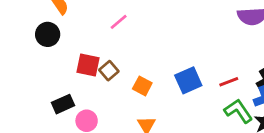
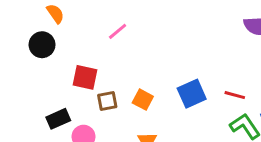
brown square: (109, 71) -> (107, 101), moved, turned 30
red line: (229, 82) -> (235, 95), turned 36

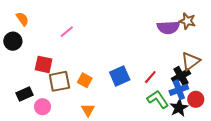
red line: (235, 95) -> (150, 77), turned -64
brown square: (107, 101) -> (59, 81), size x1.5

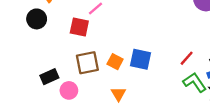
red square: (44, 64) -> (79, 27), moved
blue square: (120, 76) -> (140, 59), moved, turned 36

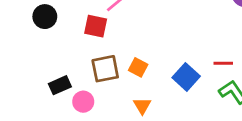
red line: (187, 58) -> (223, 63), turned 49
blue square: (140, 59) -> (186, 77), moved, turned 30

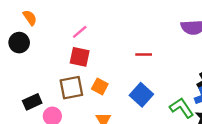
red square: (96, 26) -> (80, 57), moved
red line: (223, 63) -> (144, 54), moved

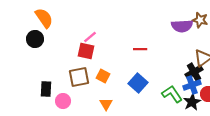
orange semicircle: (30, 18) -> (44, 18), size x1.5
pink line: (80, 32) -> (90, 37), moved
black rectangle: (32, 102) -> (46, 89), turned -63

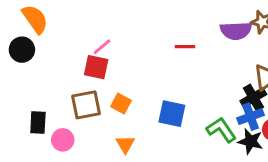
red line: (140, 49) -> (185, 47), moved
blue square: (138, 83) -> (172, 114), turned -30
black star: (192, 102) -> (250, 141), turned -30

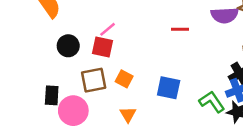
black circle: (22, 50) -> (68, 46), moved
pink circle: (63, 140) -> (73, 111), size x1.5

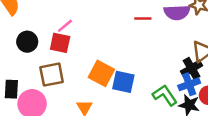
red line: (180, 29) -> (143, 19), moved
orange square: (124, 79) -> (101, 73), moved, size x1.5

